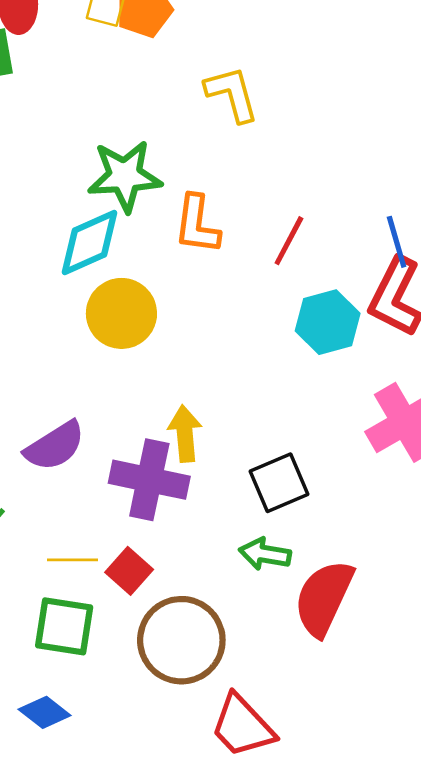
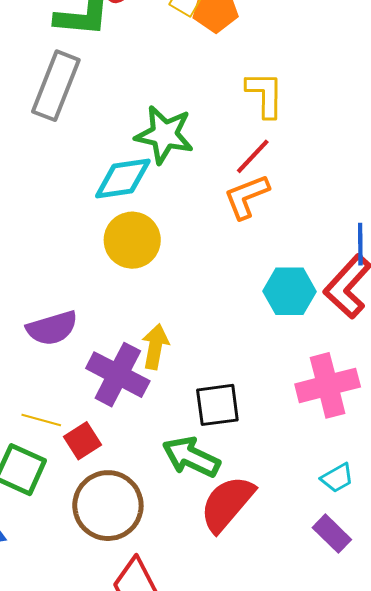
orange L-shape: (197, 224) -> (247, 197), moved, turned 45
red line: (289, 241) -> (253, 156), moved
green arrow: (265, 554) -> (191, 457), size x1.4

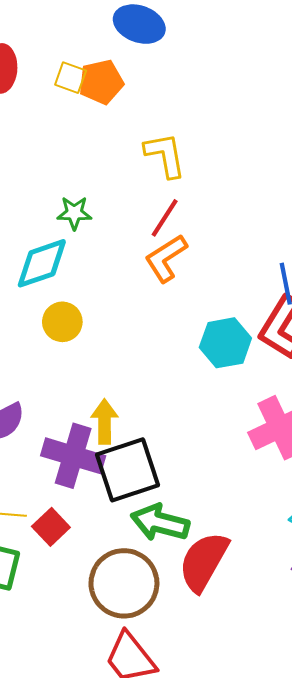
green star: (164, 135) -> (74, 213), size x0.6
yellow circle: (132, 240) -> (62, 322), size x0.7
black square: (217, 405) -> (128, 470), moved, size x1.4
brown circle: (108, 506) -> (124, 583), moved

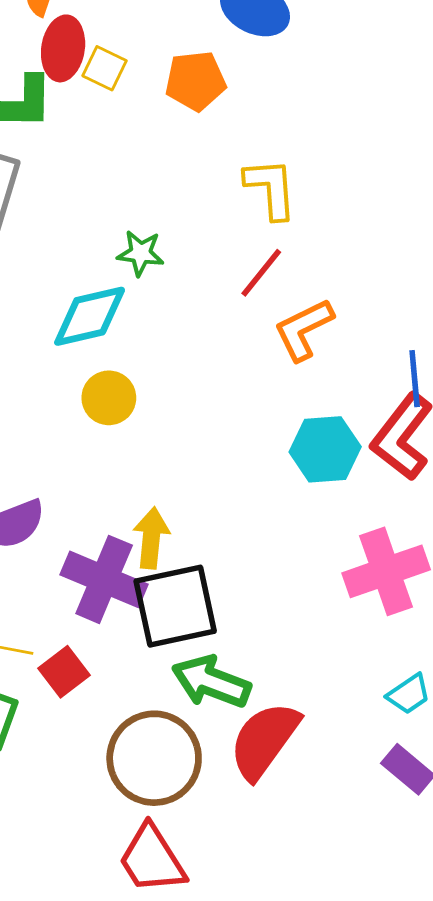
yellow square: (71, 78) -> (104, 68), moved
orange L-shape: (166, 258) -> (304, 329), moved

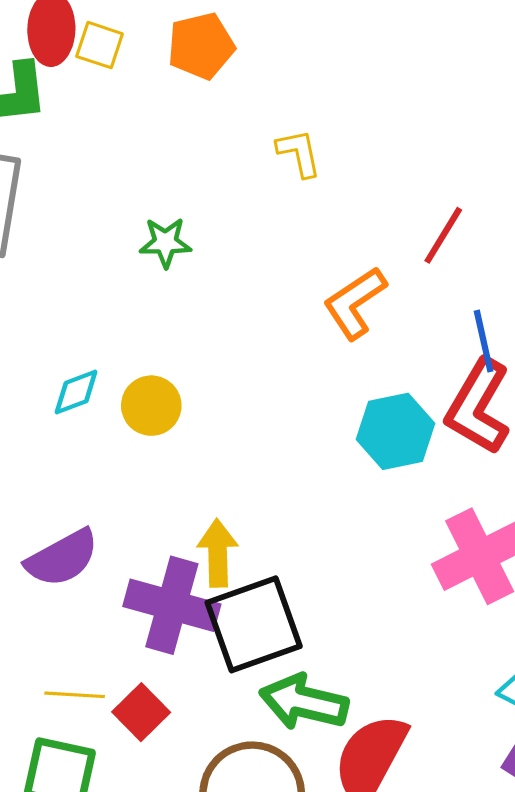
yellow L-shape: (271, 188) -> (299, 153), size x0.7
red line: (261, 273) -> (443, 235), moved
cyan diamond: (90, 316) -> (76, 392), moved, size x0.6

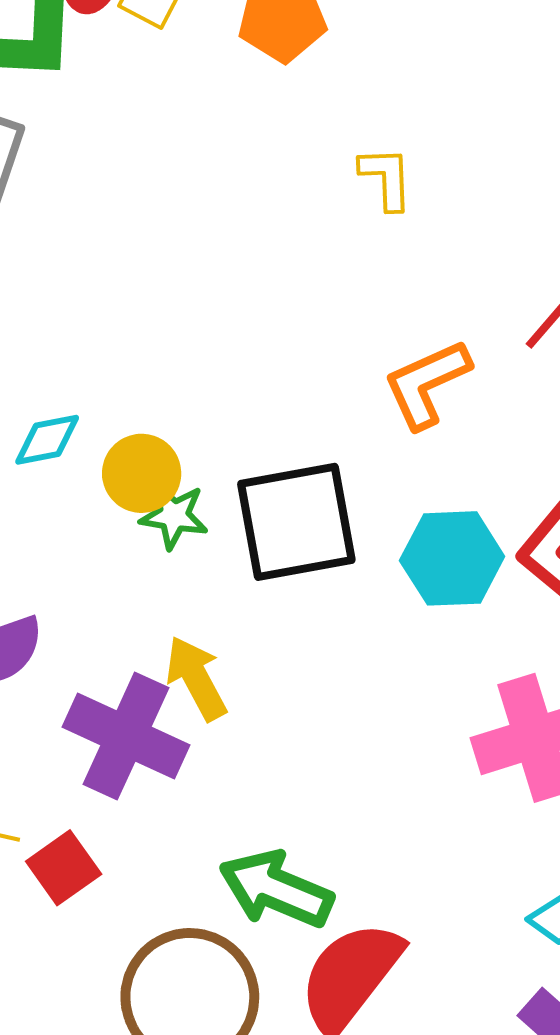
green star: (165, 243) -> (174, 516), moved
yellow arrow: (218, 553) -> (196, 678), turned -36
black square: (254, 624) -> (296, 522), moved

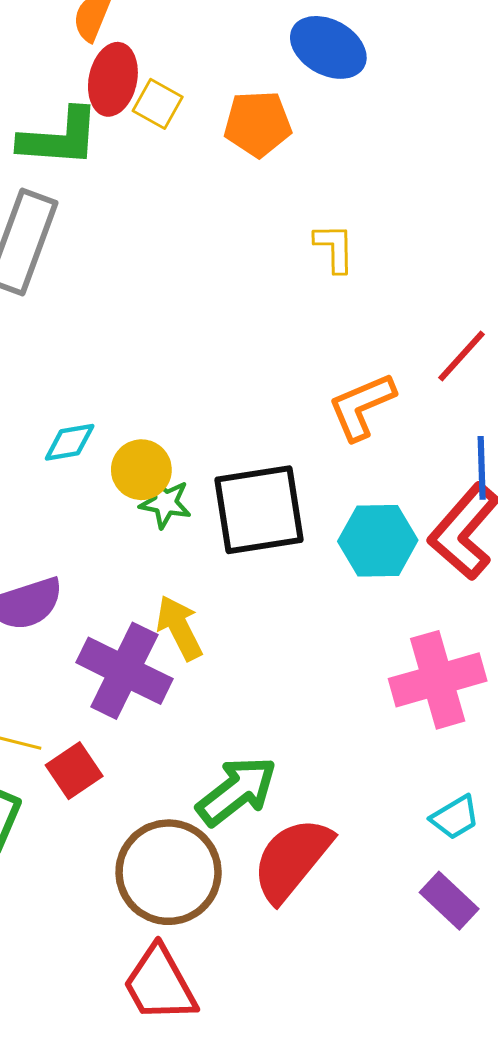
green arrow: (276, 889) -> (237, 791), turned 118

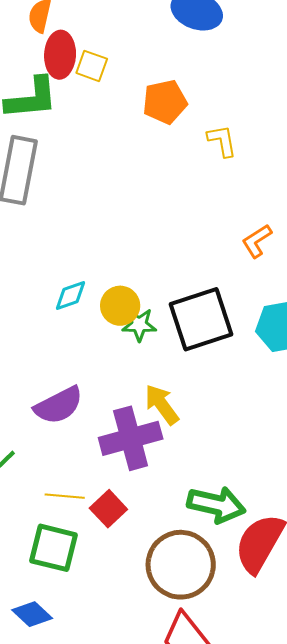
orange pentagon: (258, 124) -> (165, 102), moved
orange L-shape: (362, 406) -> (257, 241), size x0.7
purple cross: (124, 671) -> (131, 438), turned -32
green arrow: (237, 791) -> (216, 505), turned 60

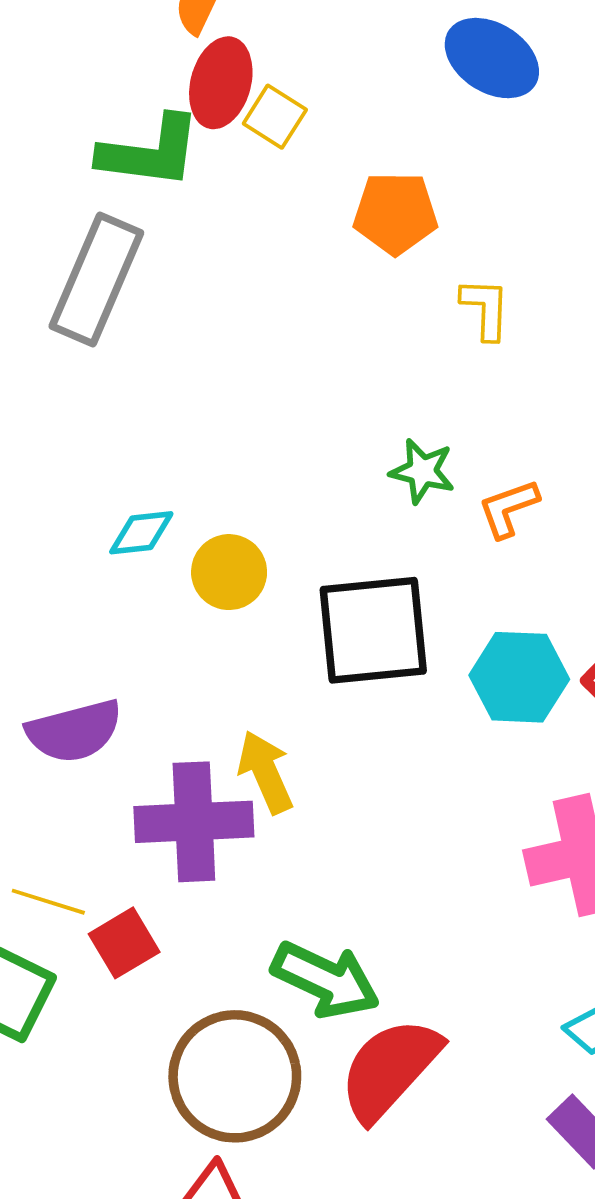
green star: (139, 325) -> (422, 471), moved

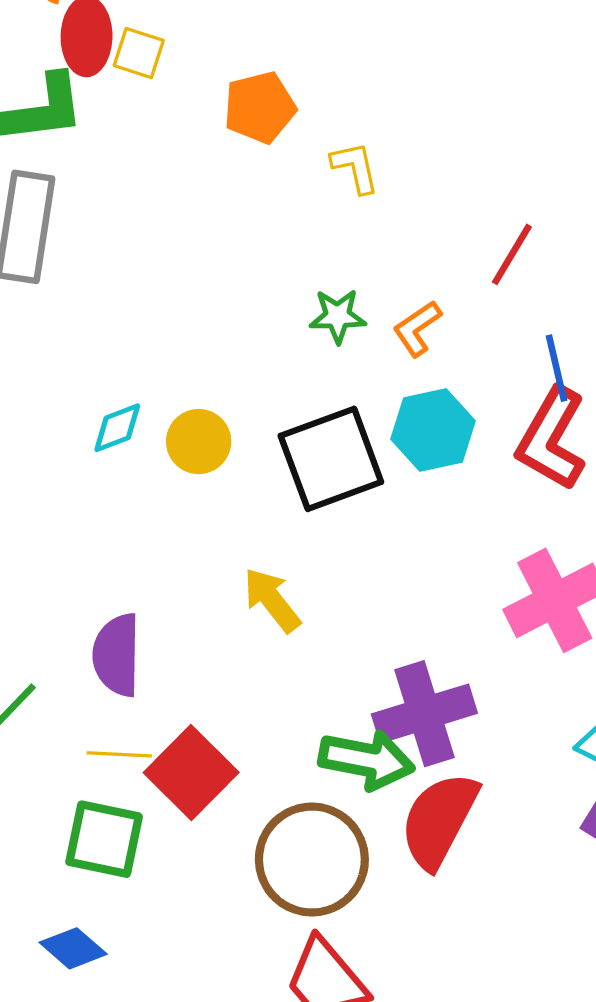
cyan hexagon: (519, 677) -> (433, 430), moved
purple semicircle: (74, 731) -> (117, 655), moved, turned 120
purple cross: (194, 822) -> (424, 714), moved
red square: (124, 943) -> (191, 772), size x1.5

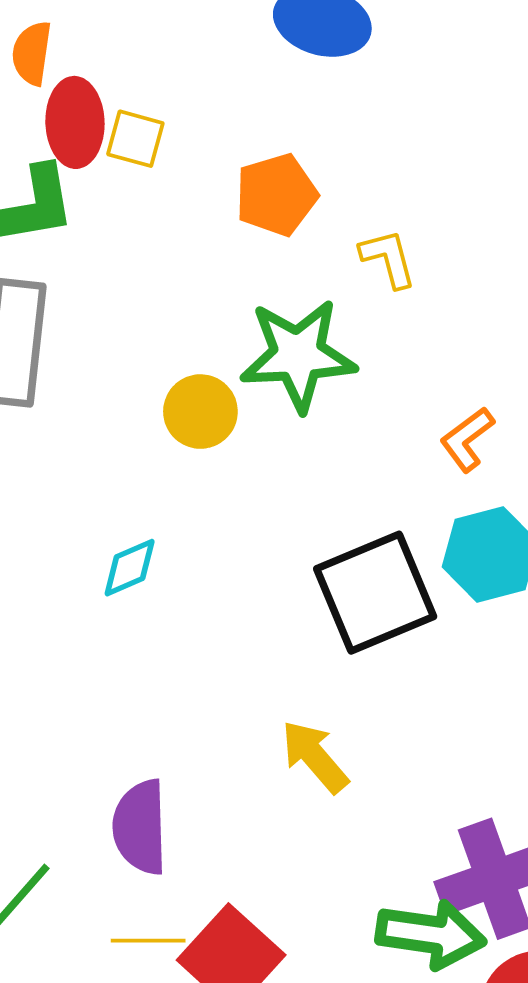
green star: (338, 316) -> (298, 355), moved, size x1.8
yellow circle: (199, 442) -> (200, 412), moved

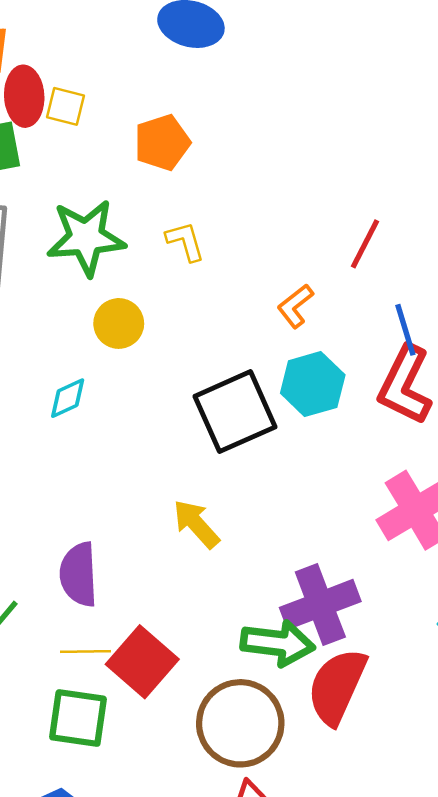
yellow L-shape: (388, 258) -> (185, 241), moved
green star: (298, 355) -> (86, 238), moved
yellow circle: (200, 412) -> (119, 323), moved

